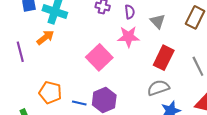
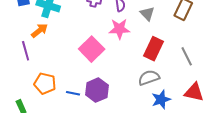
purple line: (20, 52) -> (26, 51), moved

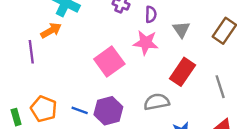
gray semicircle: (149, 78) -> (157, 102), moved
orange pentagon: (45, 83) -> (44, 109), moved

